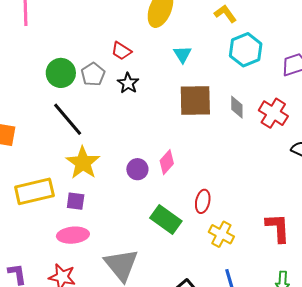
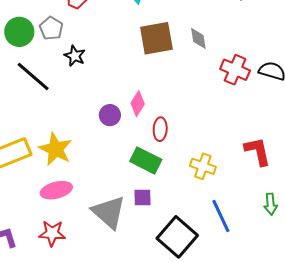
black star: (128, 83) -> (75, 56), moved
red cross: (273, 113) -> (235, 70), moved
yellow star: (83, 163) -> (56, 149), moved
purple square: (76, 201) -> (142, 198), moved
red ellipse: (203, 201) -> (160, 129), moved

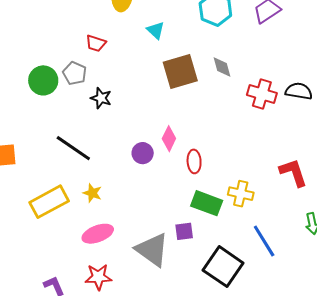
black line: (33, 77) -> (73, 148), moved
yellow star: (56, 149) -> (92, 193), size x0.6
green rectangle: (146, 160) -> (207, 203), moved

